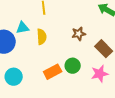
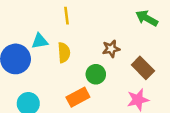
green circle: (73, 66) -> (96, 74), moved

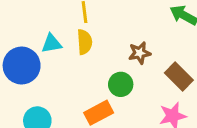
yellow semicircle: (64, 53) -> (85, 42), moved

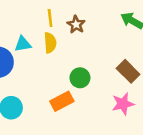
brown star: (140, 53) -> (76, 25), moved, turned -30

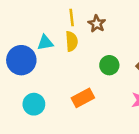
green circle: (80, 78) -> (109, 65), moved

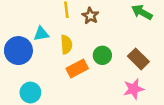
yellow semicircle: (72, 41) -> (66, 45), moved
orange rectangle: (83, 98) -> (77, 69), moved

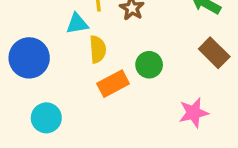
cyan triangle: (41, 34) -> (77, 24), moved
brown rectangle: (138, 59) -> (214, 53), moved

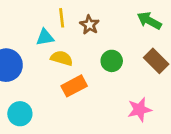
yellow semicircle: (98, 49) -> (62, 58), turned -70
green circle: (149, 65) -> (112, 61), moved

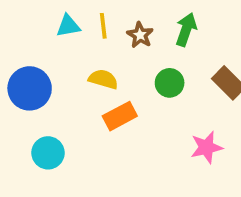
green arrow: (149, 21) -> (186, 29), moved, turned 80
cyan triangle: (45, 37) -> (68, 26), moved

